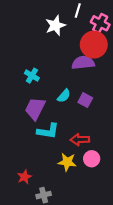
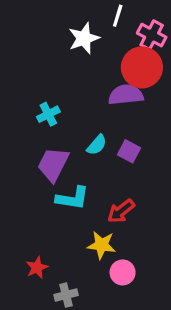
cyan cross: (32, 76) -> (48, 114), turned 32
red arrow: (80, 140) -> (121, 211), turned -36
pink circle: (92, 159) -> (123, 272), moved

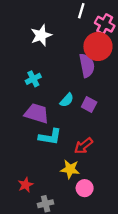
white star: (84, 38) -> (41, 35), moved
purple semicircle: (126, 95) -> (87, 65), turned 85
purple trapezoid: (53, 164) -> (37, 113), turned 80

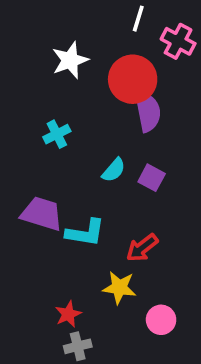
red circle: (98, 46) -> (133, 79), moved
purple trapezoid: (37, 113) -> (42, 214), moved
red star: (25, 185) -> (68, 314), moved
pink circle: (85, 188) -> (161, 320), moved

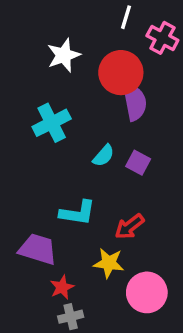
cyan cross: (57, 134) -> (52, 123), size x1.5
purple trapezoid: (42, 214) -> (38, 249), moved
pink circle: (161, 320) -> (147, 292), size x1.5

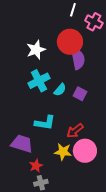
white star: (64, 55) -> (36, 50), moved
cyan cross: (52, 123) -> (39, 81), moved
pink circle: (147, 292) -> (85, 151), moved

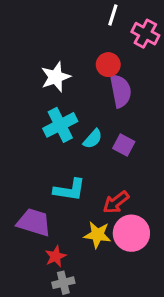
red circle: (70, 42) -> (108, 65), size x0.6

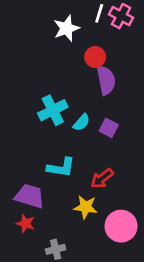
pink cross: (145, 34) -> (121, 16), moved
white star: (56, 77) -> (66, 28), moved
pink circle: (131, 233) -> (121, 226), moved
red star: (56, 256) -> (26, 223), moved, turned -30

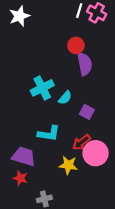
white star: (66, 28) -> (19, 16), moved
purple square: (109, 128) -> (87, 112), moved
pink circle: (121, 226) -> (96, 153), moved

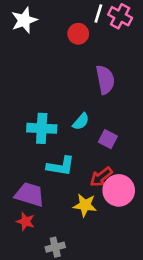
red circle: (76, 45) -> (78, 34), moved
cyan cross: (42, 88) -> (42, 128), moved, turned 30

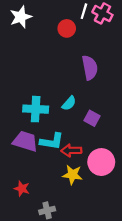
red arrow: (101, 177) -> (71, 151), moved, turned 36
purple trapezoid: (30, 194) -> (25, 141), moved

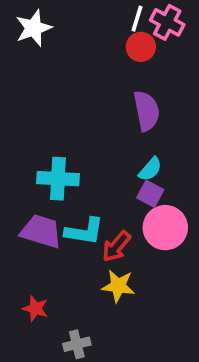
red circle: (67, 28) -> (141, 47), moved
cyan semicircle: (69, 103) -> (150, 169), moved
red arrow: (71, 151) -> (116, 246), turned -48
pink circle: (101, 162) -> (165, 228), moved

